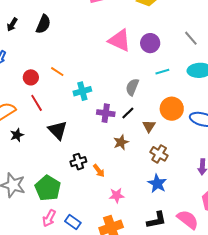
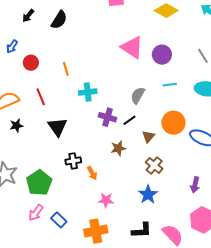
orange line: (57, 72) -> (66, 69), turned 32
red circle: (31, 77) -> (31, 63), moved

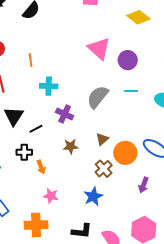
gray semicircle: (138, 95) -> (98, 97), size x1.4
black line: (129, 120) -> (36, 129), moved
orange circle: (173, 123) -> (125, 153), moved
purple arrow: (195, 185) -> (144, 185), moved

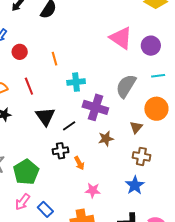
purple cross: (65, 114) -> (95, 107), size x1.4
orange circle: (125, 153) -> (156, 109), moved
brown cross: (104, 169) -> (141, 156), turned -30

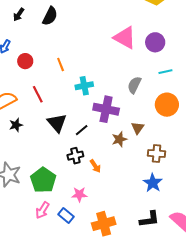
gray semicircle: (126, 86) -> (134, 85), size x0.7
brown triangle: (136, 127) -> (138, 128), moved
pink star: (93, 190) -> (79, 194), moved

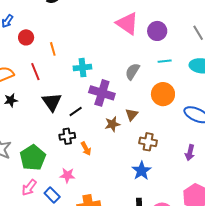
orange line: (61, 64) -> (53, 49), moved

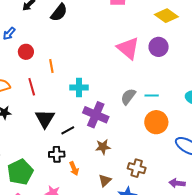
purple circle: (157, 31) -> (159, 47), moved
cyan line: (165, 61) -> (152, 95), moved
brown triangle: (132, 115) -> (105, 180), moved
purple arrow: (190, 153) -> (177, 183), turned 77

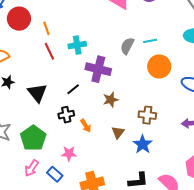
red circle: (26, 52) -> (19, 19), size x1.5
red line: (32, 87) -> (49, 51), moved
black triangle: (45, 119) -> (37, 93), moved

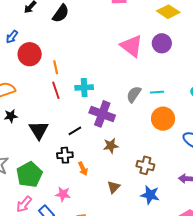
brown triangle: (118, 132) -> (114, 187), moved
blue star: (143, 144) -> (150, 195), moved, turned -30

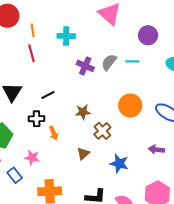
purple circle: (162, 43) -> (148, 35), moved
cyan cross: (84, 87) -> (66, 36), moved
purple cross: (102, 114) -> (85, 66), moved, size x0.7
orange circle: (163, 119) -> (130, 105), moved
brown cross: (145, 165) -> (102, 131), moved, turned 30

